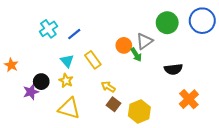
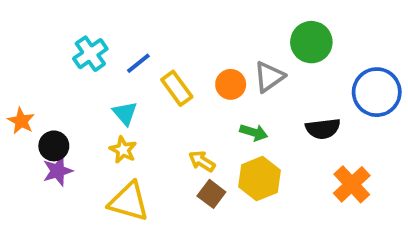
blue circle: (202, 21) -> (377, 92), moved
green arrow: (136, 55) -> (254, 132), moved, turned -40
yellow rectangle: (93, 60) -> (177, 88), moved
black circle: (41, 82) -> (54, 146), moved
yellow hexagon: (139, 111) -> (259, 179), moved

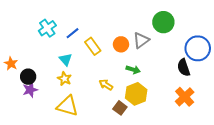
black semicircle: (323, 129) -> (184, 68), moved, turned 78
brown square: (211, 194) -> (120, 108), moved

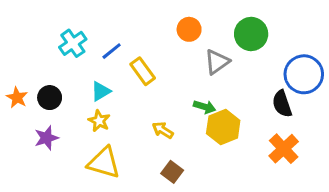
orange circle: (121, 44) -> (189, 29), moved
cyan triangle: (65, 59) -> (101, 91), turned 40
black circle: (28, 77) -> (50, 98), moved
yellow hexagon: (136, 94) -> (223, 127), moved
brown square: (120, 108) -> (172, 172), moved

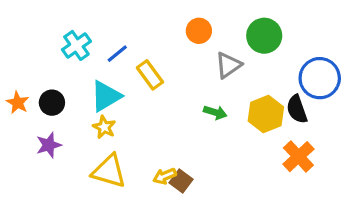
cyan triangle: (101, 91) -> (106, 96), size x1.5
yellow hexagon: (223, 127) -> (266, 114), moved
yellow arrow: (163, 130) -> (165, 176), moved, turned -55

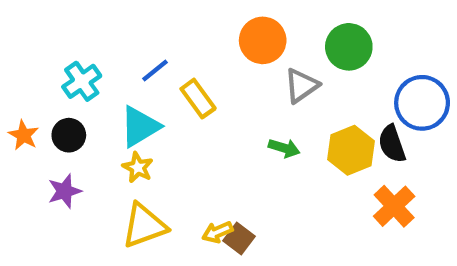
orange circle: (199, 31) -> (263, 40), size x1.4
cyan cross: (76, 45) -> (82, 81), moved
yellow triangle: (109, 171) -> (144, 226), turned -36

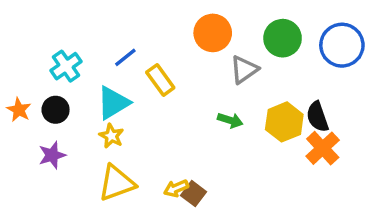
blue circle: (422, 103) -> (342, 45), moved
orange cross: (394, 206) -> (323, 148), moved

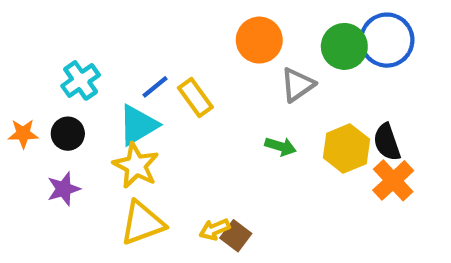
blue circle: (342, 45) -> (387, 40), moved
blue line: (125, 57) -> (155, 87), moved
orange star: (19, 110) -> (23, 134), turned -30
yellow star: (111, 136) -> (136, 166), size x1.5

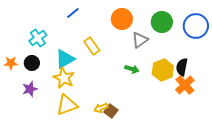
blue circle: (387, 40) -> (196, 26), moved
blue line: (155, 87) -> (73, 13), moved
black semicircle: (387, 142) -> (182, 67), turned 30

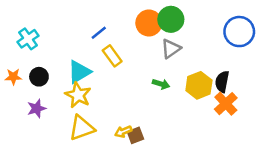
blue line: (73, 13) -> (99, 33), moved
green circle: (162, 22) -> (171, 19), moved
cyan cross: (38, 38) -> (28, 39), moved
brown square: (111, 111) -> (135, 135), turned 32

